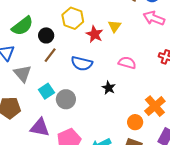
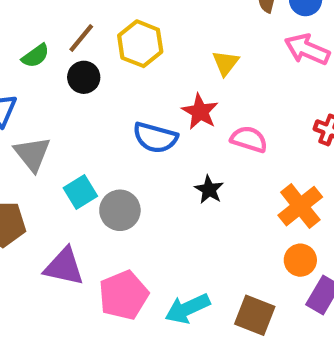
green semicircle: (22, 26) -> (36, 56), size x0.6
red star: (94, 34) -> (200, 112), moved
brown line: (50, 55) -> (81, 38), moved
orange cross: (155, 106) -> (300, 206), moved
orange circle: (135, 122) -> (300, 260), moved

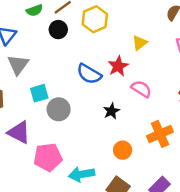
orange circle: (300, 260) -> (123, 150), moved

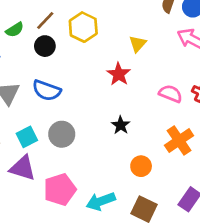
blue semicircle: (89, 74) -> (47, 90), moved
pink semicircle: (141, 89) -> (171, 94), moved
cyan square: (39, 93) -> (27, 137), moved

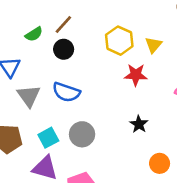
yellow hexagon: (83, 27) -> (119, 41), moved
red star: (119, 74) -> (136, 75), turned -30

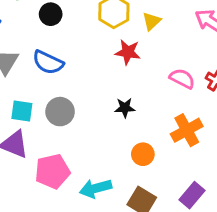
black star: (139, 124) -> (125, 108), turned 30
cyan square: (48, 138) -> (22, 111), turned 30

